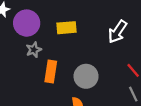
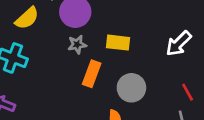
yellow rectangle: (66, 28) -> (118, 43), moved

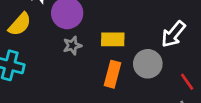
orange rectangle: (92, 74) -> (112, 74), moved
gray circle: (131, 88) -> (148, 64), moved

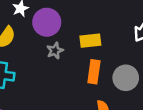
gray circle: (148, 64) -> (126, 78), moved

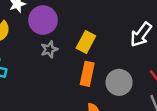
yellow rectangle: (90, 41) -> (86, 42), turned -60

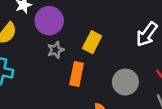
orange rectangle: (87, 74) -> (77, 74), moved

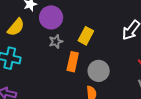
gray circle: (125, 82) -> (99, 71), moved

